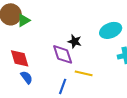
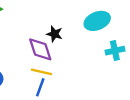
yellow line: (84, 73) -> (41, 72), moved

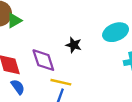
purple diamond: (40, 49) -> (43, 60), moved

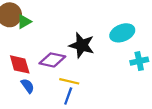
black star: (74, 45) -> (82, 45), size x1.6
purple diamond: (43, 60) -> (52, 60), turned -60

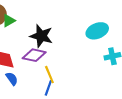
black star: (82, 45) -> (41, 36), moved
yellow line: (69, 81) -> (49, 75), turned 54

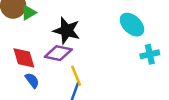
cyan ellipse: (97, 31) -> (132, 25), turned 65

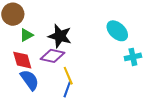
green triangle: (29, 13) -> (26, 35), moved
blue semicircle: (32, 80) -> (30, 80), size x1.5

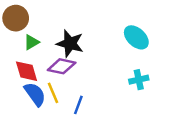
cyan cross: (133, 57) -> (139, 80), moved
yellow line: (68, 76) -> (53, 93), moved

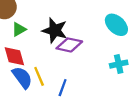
purple diamond: (62, 66) -> (69, 45), moved

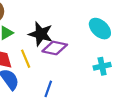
yellow line: (39, 76) -> (26, 59), moved

